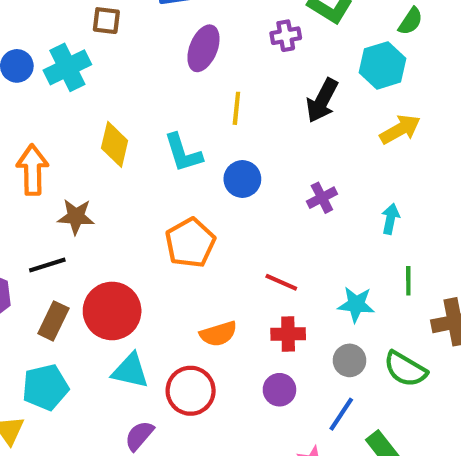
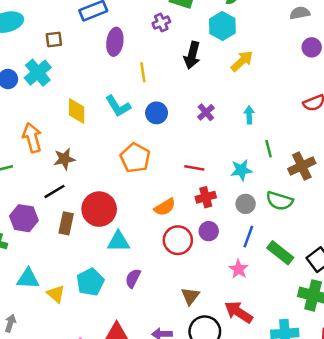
cyan pentagon: (45, 387) -> (90, 282), moved
red circle: (191, 391) -> (178, 240), moved

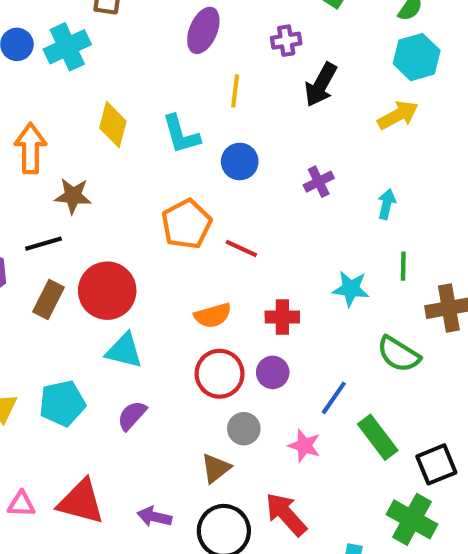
purple cross: (161, 23) -> (286, 41), moved
cyan hexagon: (222, 26) -> (417, 57), moved
red line: (194, 168) -> (241, 249), moved
gray circle: (246, 204) -> (244, 429), moved
pink star: (239, 269) -> (304, 446), turned -30

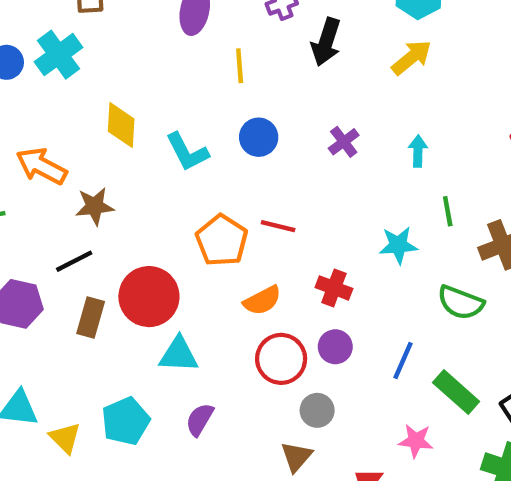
cyan L-shape: (181, 134) -> (187, 152), moved
orange arrow: (31, 148) -> (41, 166), turned -51
orange pentagon: (186, 224) -> (222, 240), moved
red cross: (282, 317) -> (334, 288), turned 32
pink star: (304, 446) -> (416, 441), moved

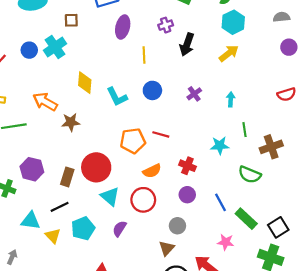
orange pentagon: (222, 240) -> (133, 141), turned 30
black line: (74, 261) -> (60, 207), moved
cyan triangle: (179, 355) -> (110, 196), turned 36
red circle: (281, 359) -> (143, 200), moved
blue line: (403, 360) -> (220, 202), turned -54

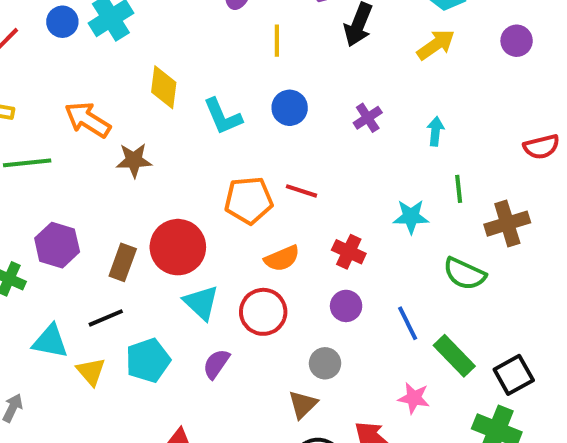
purple circle: (289, 47) -> (517, 41), moved
red semicircle: (286, 94) -> (541, 147), moved

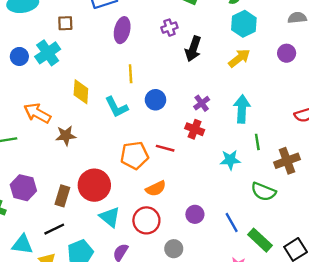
yellow line: (277, 41) -> (131, 74), moved
cyan arrow: (435, 131) -> (242, 109), size x1.6
red cross: (349, 252) -> (195, 129), moved
gray circle: (325, 363) -> (174, 249), moved

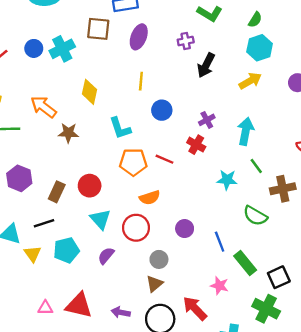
brown square: (65, 23) -> (98, 29), moved, size x1.5
cyan L-shape: (116, 107) -> (120, 128), moved
green line: (257, 142) -> (256, 166), turned -35
red circle: (94, 185) -> (90, 186), size x0.7

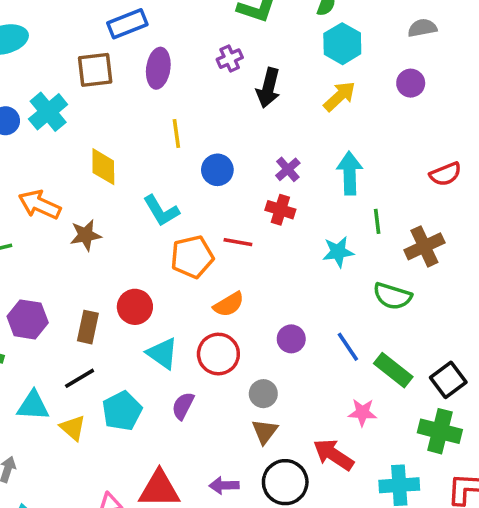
green line: (256, 166) -> (377, 221), turned 42

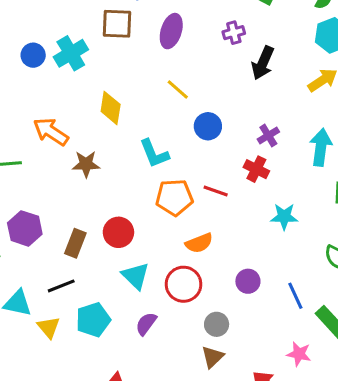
yellow line: (176, 133) -> (178, 90), turned -50
cyan star: (338, 252) -> (284, 217), moved

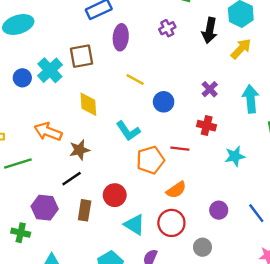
brown square: (117, 24) -> (81, 56), moved
black arrow: (263, 63) -> (210, 30), moved
purple cross: (268, 135) -> (210, 89), moved
black line: (61, 286) -> (72, 179), moved

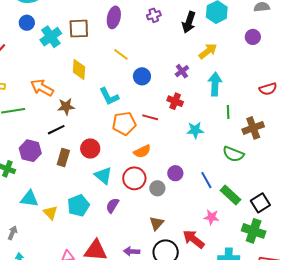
yellow arrow: (241, 49) -> (208, 51), moved
blue circle: (22, 78) -> (27, 23), moved
gray circle: (202, 247) -> (157, 188), moved

